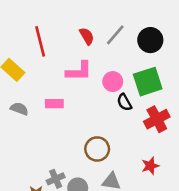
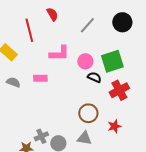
red semicircle: (87, 36) -> (52, 14), moved
black circle: (150, 40) -> (122, 22), moved
black semicircle: (124, 102) -> (94, 77), turned 144
brown circle: (97, 149) -> (88, 113), moved

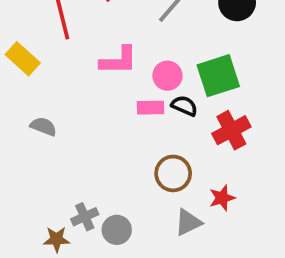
pink rectangle: (40, 78) -> (151, 108), moved
gray semicircle: (13, 82) -> (43, 126), moved
gray triangle: (84, 138) -> (188, 222), moved, turned -35

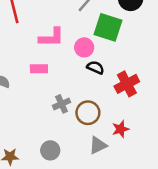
green square: (218, 76) -> (108, 27), moved, turned 36
pink rectangle: (151, 108) -> (39, 69), moved
gray cross: (85, 217) -> (62, 104), moved

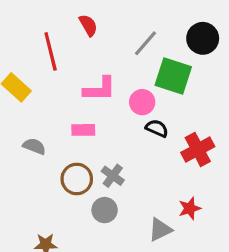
gray cross: (62, 104) -> (113, 176), turned -30
brown circle: (88, 113) -> (77, 179), moved
gray circle: (50, 150) -> (105, 210), moved

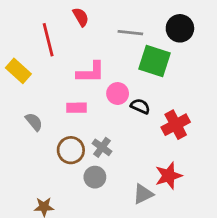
gray line: (145, 43) -> (130, 33), turned 55
pink circle: (142, 102) -> (118, 94), moved
gray semicircle: (34, 146) -> (34, 122), turned 30
red star: (190, 208) -> (169, 176), size x1.4

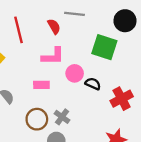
red semicircle: (81, 17) -> (54, 26), moved
gray line: (130, 33) -> (75, 14), moved

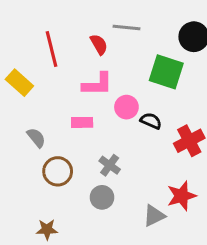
brown circle: (37, 119) -> (58, 171), moved

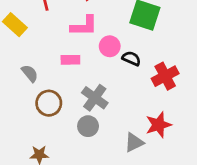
gray cross: (110, 165) -> (95, 98), size x1.4

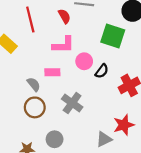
black semicircle: (131, 58) -> (102, 71), turned 104
gray semicircle: (30, 73) -> (34, 84), moved
gray circle: (88, 126) -> (55, 139), moved

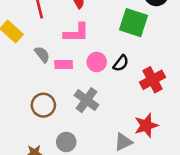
pink circle: (84, 61) -> (97, 62), moved
gray semicircle: (34, 84) -> (42, 54), moved

